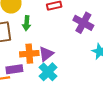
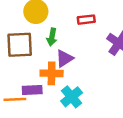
purple triangle: (46, 54) -> (64, 58), moved

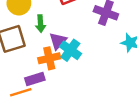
cyan cross: (72, 97) -> (70, 50), moved

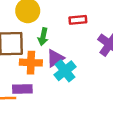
orange cross: (49, 58) -> (31, 63), moved

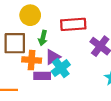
red rectangle: (78, 20) -> (73, 24), size x1.6
purple rectangle: (22, 89) -> (42, 76), moved

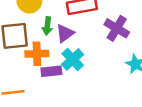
purple triangle: (53, 57) -> (65, 33), moved

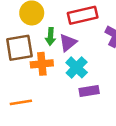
purple rectangle: (51, 71) -> (89, 91), moved

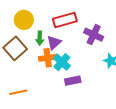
brown square: (19, 48) -> (15, 48), turned -30
orange cross: (42, 64) -> (48, 58), moved

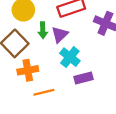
orange cross: (48, 58) -> (28, 70), moved
orange line: (18, 92) -> (44, 92), moved

